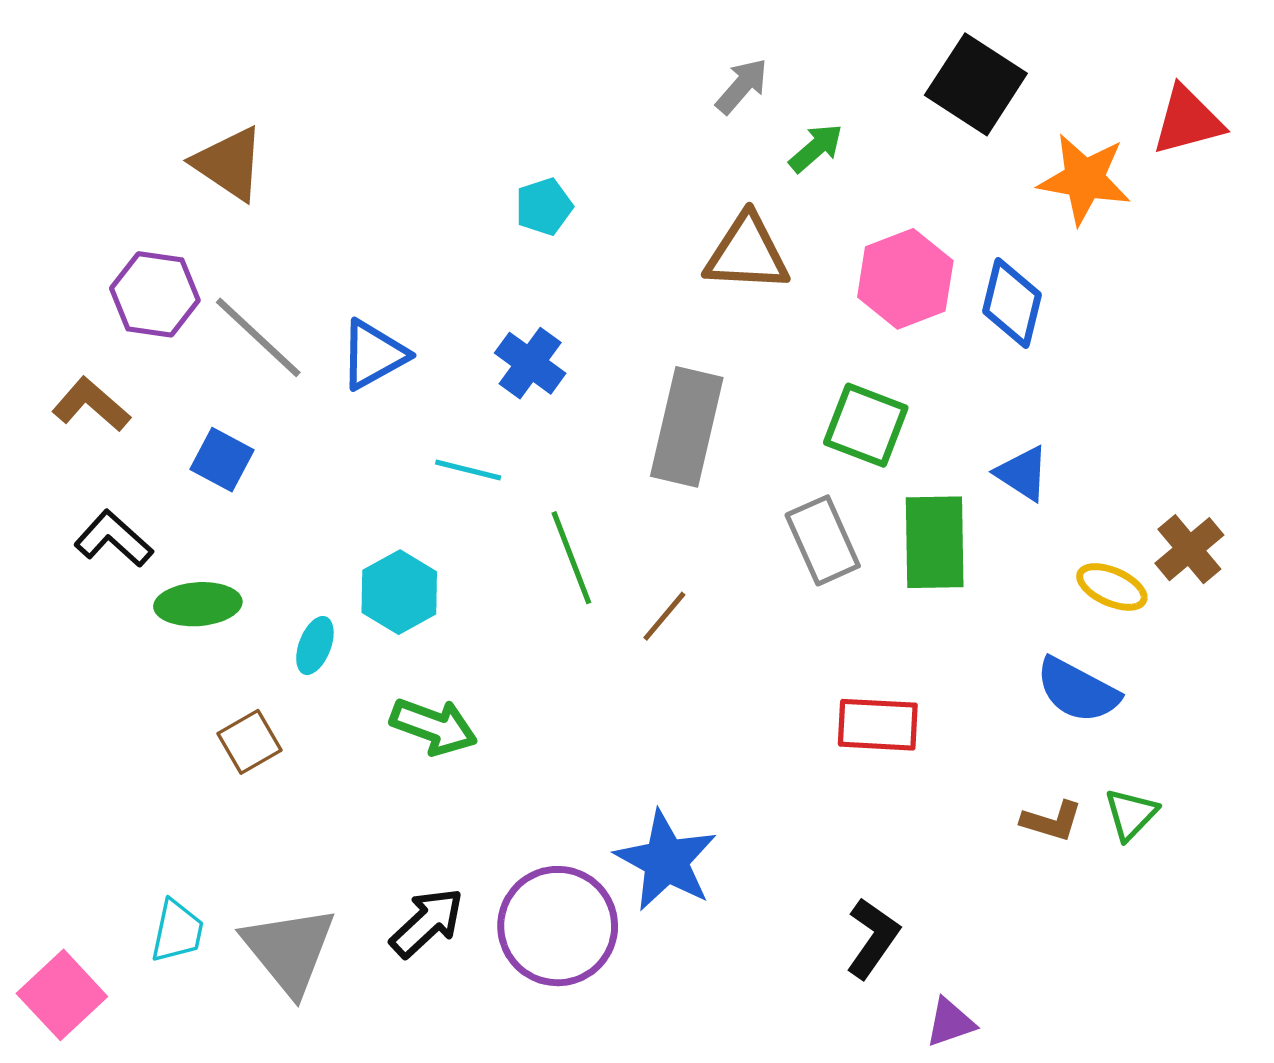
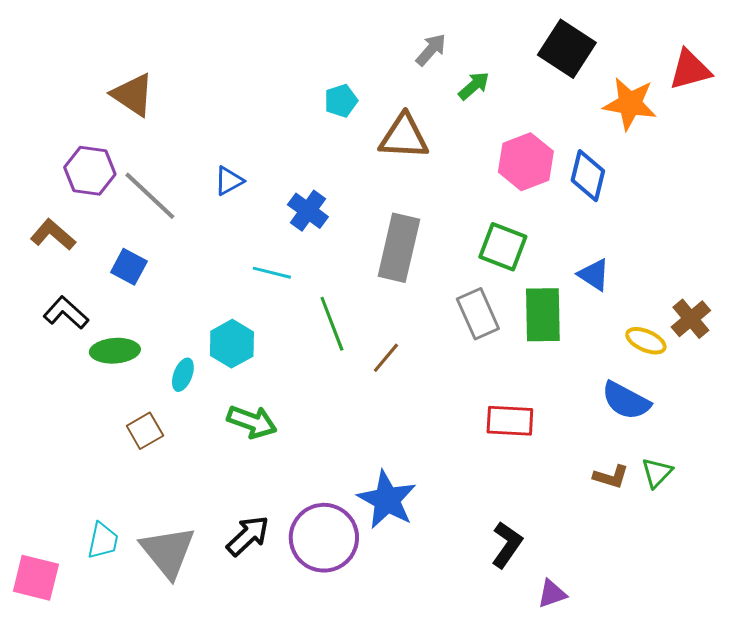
cyan pentagon: (544, 207) -> (341, 101), moved
brown triangle: (747, 253) -> (404, 137), moved
blue triangle: (373, 355) -> (229, 181), moved, size x0.7
pink square: (62, 995) -> (36, 578), turned -33

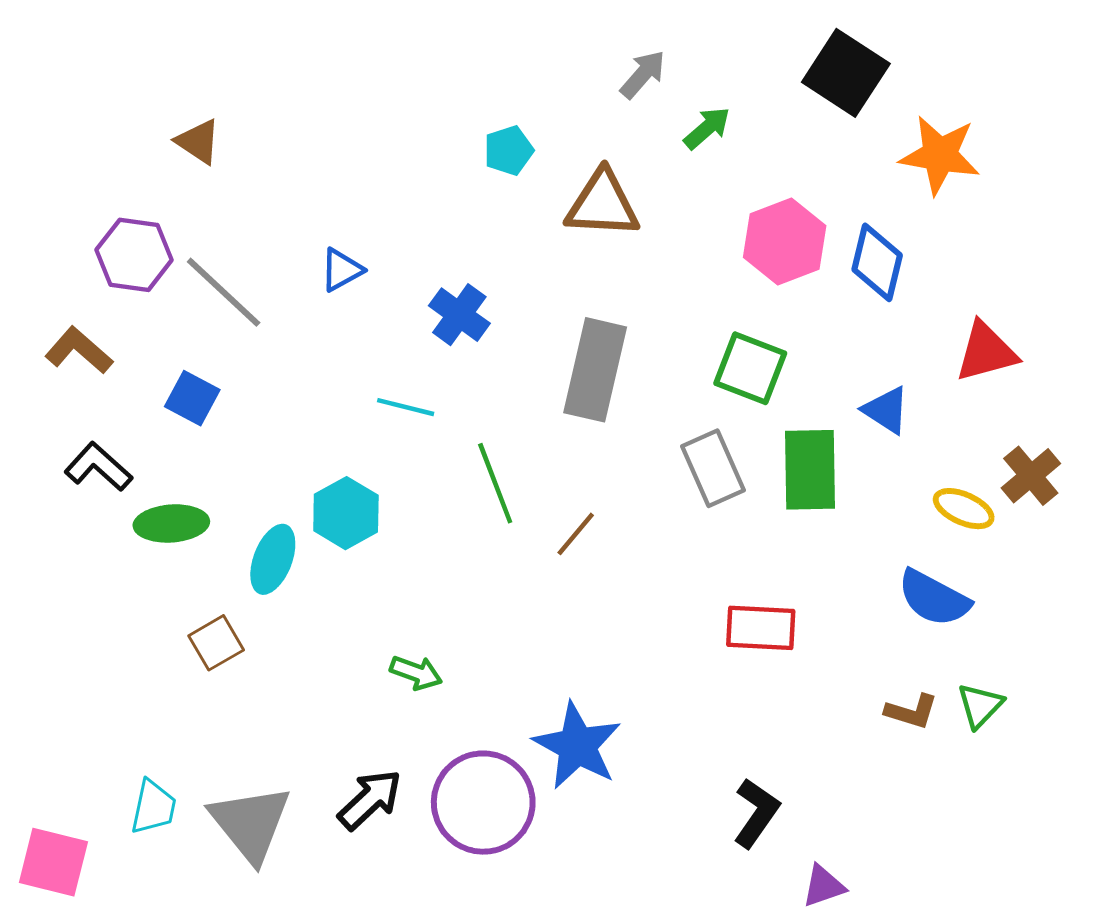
red triangle: (690, 70) -> (986, 352), moved
brown triangle: (133, 95) -> (198, 142), size x0.7
cyan ellipse: (183, 375) -> (273, 559), size x1.4
green arrow: (252, 422) -> (416, 673), moved, size x0.7

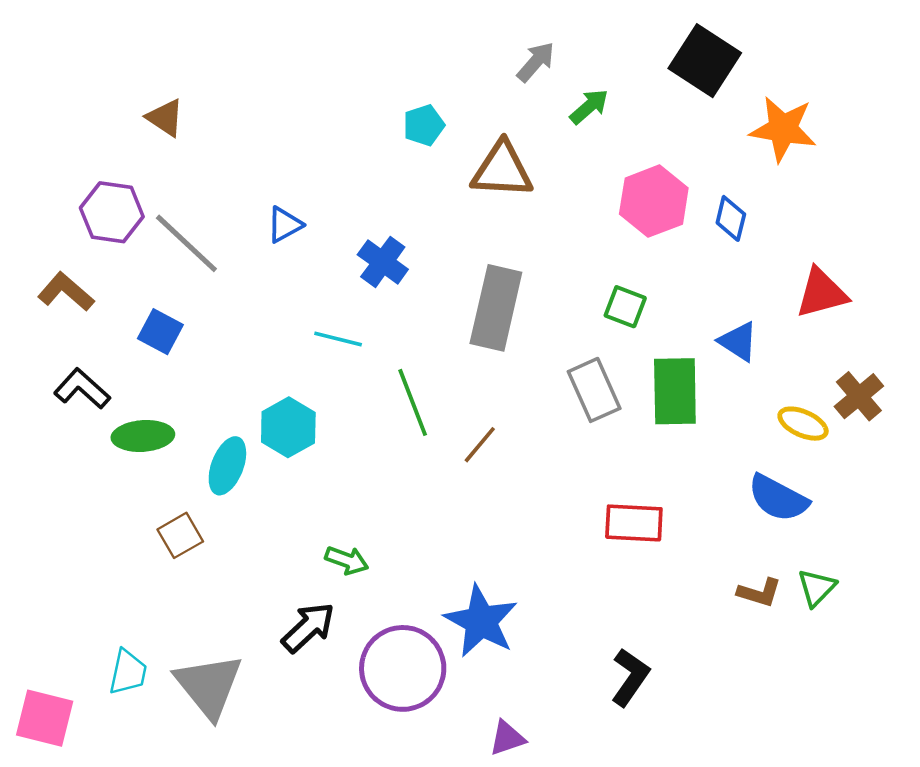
blue diamond: (877, 262) -> (731, 218), size x0.7
green square: (750, 368) -> (625, 307), size x0.7
black arrow: (370, 800) -> (308, 627), moved
purple triangle: (823, 886) -> (507, 738), moved

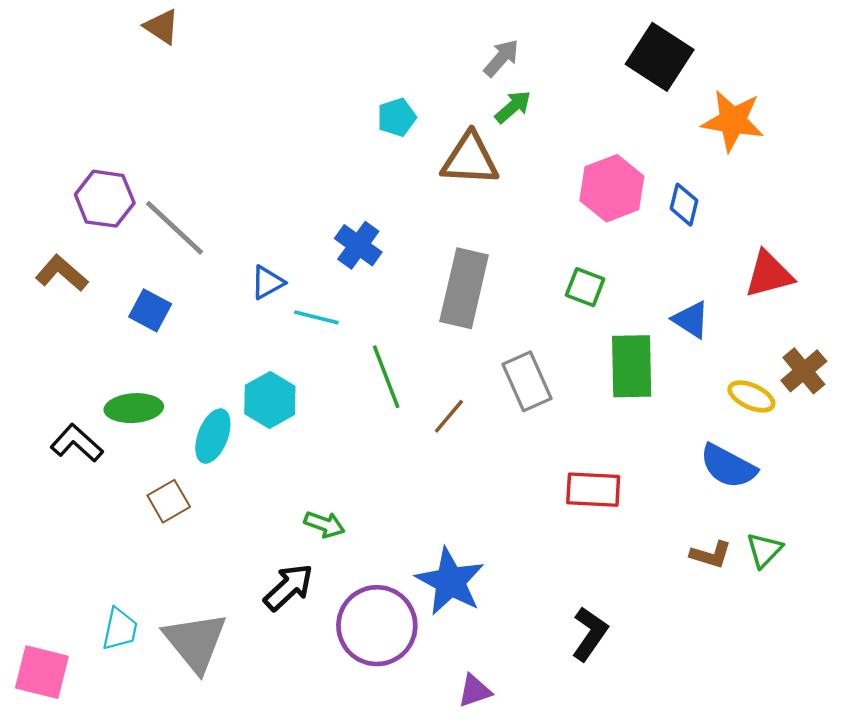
green arrow: (589, 107) -> (513, 107), moved
brown triangle: (165, 118) -> (162, 27), moved
blue triangle: (285, 225) -> (268, 282), moved
black L-shape: (82, 389) -> (77, 443), moved
gray rectangle: (594, 390) -> (527, 381), moved

